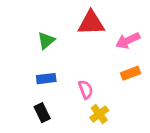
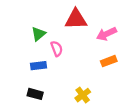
pink semicircle: (86, 89) -> (57, 49), moved
black rectangle: (42, 113) -> (35, 94), turned -49

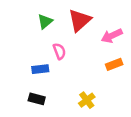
red triangle: (76, 19) -> (80, 20), turned -40
green triangle: (39, 34) -> (45, 21), moved

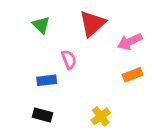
green triangle: (45, 21) -> (41, 25), moved, turned -35

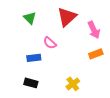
pink arrow: (130, 42) -> (94, 30), turned -90
pink semicircle: (69, 60) -> (50, 43), turned 152

